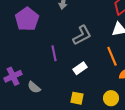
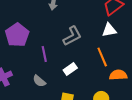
purple pentagon: (27, 19) -> (17, 35), moved
gray semicircle: (34, 87) -> (39, 81), moved

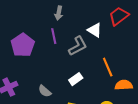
white triangle: (109, 30) -> (95, 30), moved, turned 42
purple line: (44, 54) -> (54, 36), moved

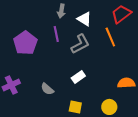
white triangle: (95, 30) -> (84, 19), moved
orange line: (108, 67) -> (110, 37), moved

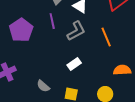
orange line: (110, 37) -> (106, 37), moved
gray semicircle: (47, 89) -> (43, 86), moved

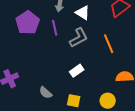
purple pentagon: (21, 30) -> (28, 23), moved

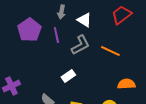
orange line: (109, 44) -> (110, 51), turned -42
white rectangle: (77, 71) -> (68, 76), moved

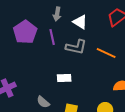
gray L-shape: (80, 45) -> (76, 47), turned 40
white rectangle: (68, 76) -> (64, 78), turned 32

